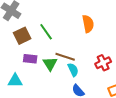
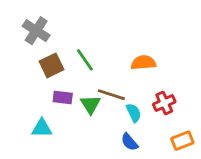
orange semicircle: (88, 24) -> (143, 63), moved, turned -84
cyan semicircle: (73, 70) -> (134, 113), moved

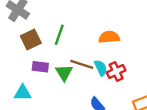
green line: (85, 60) -> (59, 35), turned 54
red cross: (164, 103) -> (116, 71), moved
cyan semicircle: (134, 113) -> (101, 68), moved

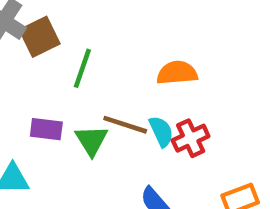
brown square: (31, 39) -> (40, 37), moved

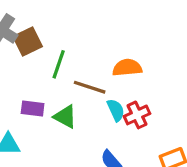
brown line: (125, 125) -> (90, 87), moved
green triangle: (91, 140) -> (65, 117), turned -30

